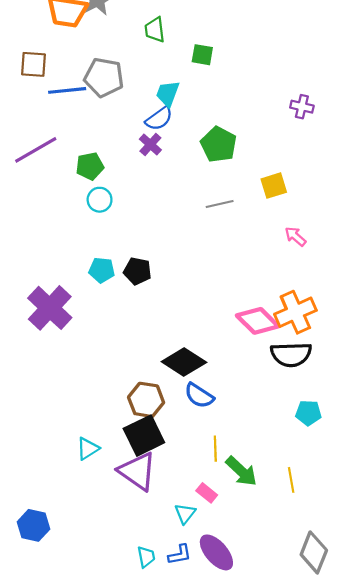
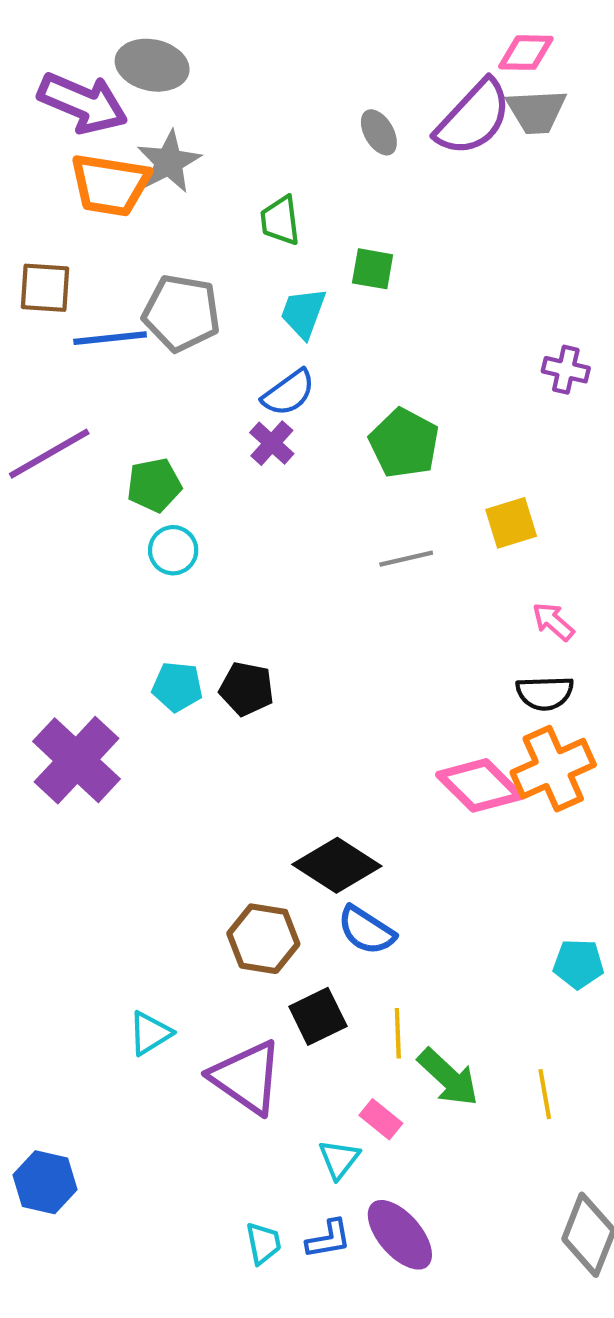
cyan trapezoid: (168, 94) -> (303, 313), moved
black semicircle: (291, 354) -> (545, 693), moved, size x0.7
black square: (144, 436) -> (318, 1016), moved, size x0.7

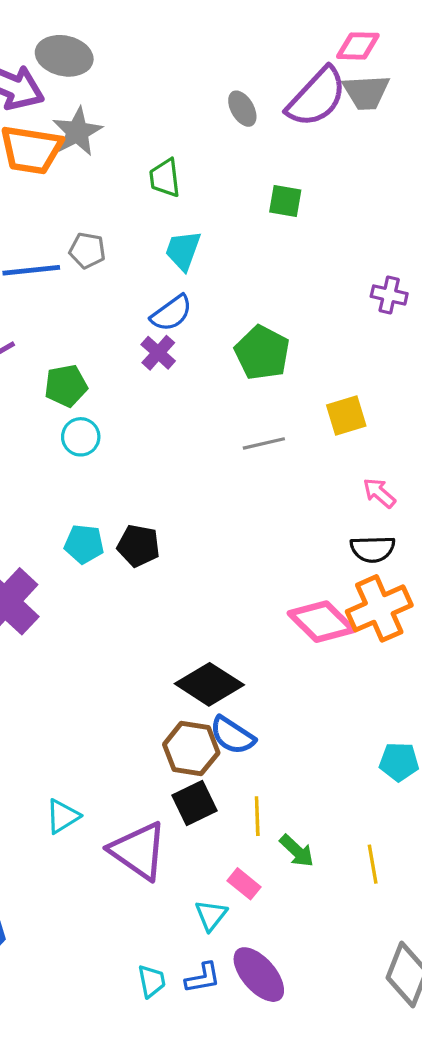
green square: (373, 269) -> (285, 201), moved
gray pentagon: (181, 313) -> (87, 250), size x0.6
brown hexagon: (263, 939) -> (191, 749), moved
green arrow: (448, 1077) -> (297, 851), size x0.7

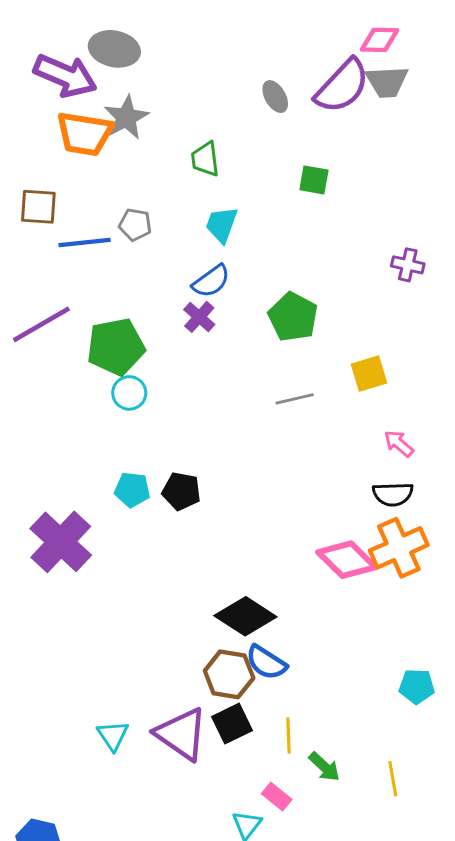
green pentagon: (66, 386) -> (116, 347), size x1.5
cyan triangle: (63, 816) -> (113, 735), turned -32
purple triangle: (138, 851) -> (181, 734), moved

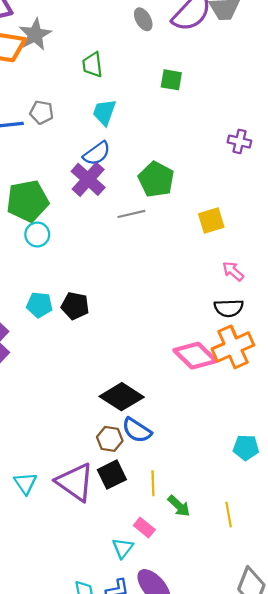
purple cross: (199, 317) -> (88, 179), size x1.5
gray line: (295, 399) -> (131, 214), moved
brown hexagon: (229, 674) -> (110, 439), size x0.7

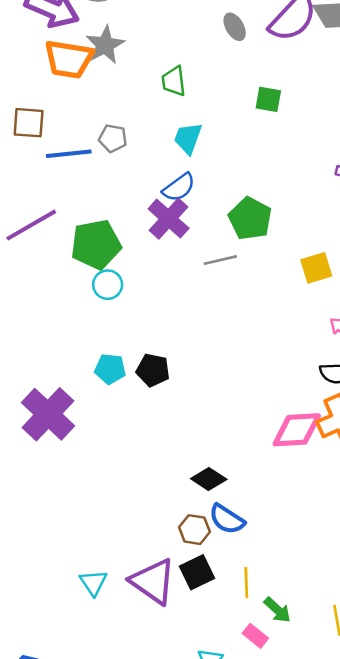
pink diamond: (195, 356) -> (297, 430), turned -48
black diamond: (122, 397) -> (209, 479), size x0.7
pink rectangle: (144, 528) -> (255, 636), moved

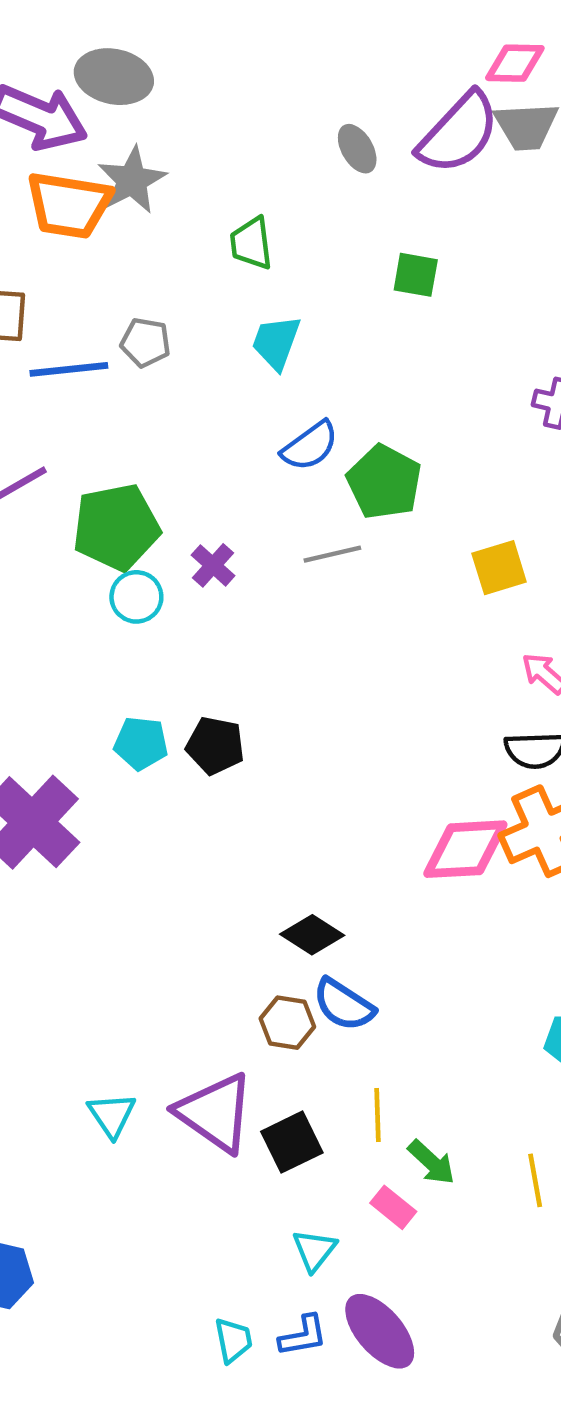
blue semicircle: (179, 187) -> (310, 446), moved
purple cross: (169, 219) -> (213, 565), moved, size x0.6
black square: (197, 572) -> (292, 1142), moved

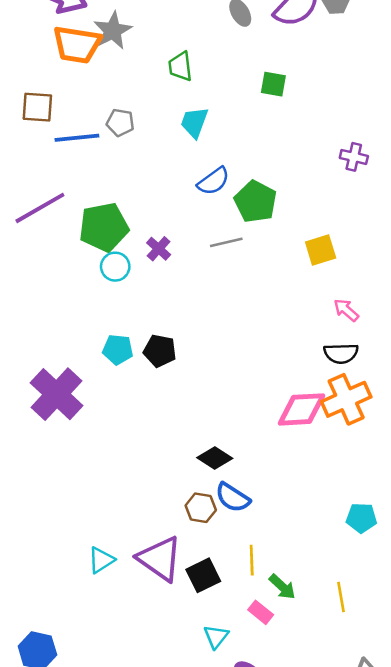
cyan triangle: (112, 1115) -> (101, 560), turned 32

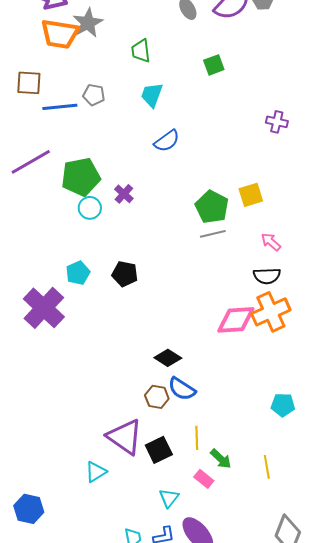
green square: (273, 84) -> (214, 65), turned -30
green pentagon: (256, 202) -> (212, 207), moved
gray line: (226, 242) -> (213, 234), moved
cyan pentagon: (118, 350) -> (78, 273), moved, turned -30
cyan triangle: (101, 560) -> (96, 472), moved

